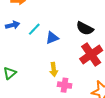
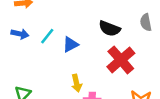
blue arrow: (13, 25) -> (20, 34), turned 32

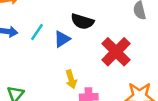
black semicircle: (110, 28) -> (82, 21), moved

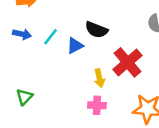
yellow arrow: (71, 79) -> (99, 78), moved

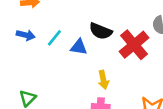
blue triangle: (75, 46) -> (79, 47), turned 36
red cross: (128, 62) -> (134, 45), moved

